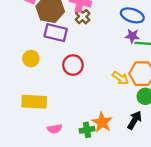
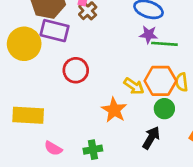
yellow circle: (31, 59) -> (24, 44), moved, size x1.6
orange star: (102, 122) -> (114, 110), moved
pink semicircle: (55, 129) -> (53, 148), turned 40

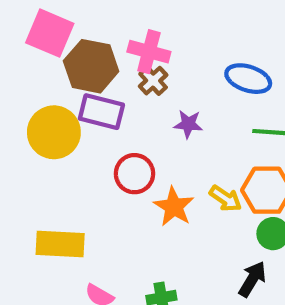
purple star: (149, 35) -> (188, 124), moved
orange star: (114, 110) -> (174, 207), moved

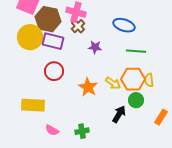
yellow circle: (54, 132) -> (30, 37), moved
red circle: (134, 174) -> (54, 71), moved
black arrow: (252, 279) -> (119, 114), moved

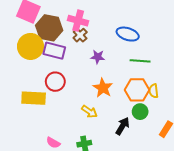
yellow arrow: (113, 83) -> (89, 112), moved
orange star: (88, 87) -> (103, 88), moved
yellow rectangle: (33, 105) -> (34, 98), moved

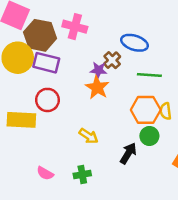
brown cross: (80, 35) -> (112, 60), moved
orange star: (103, 88) -> (97, 88), moved

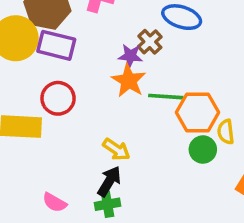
green line: (149, 75) -> (166, 97), moved
yellow semicircle: (166, 111) -> (226, 132), moved
black arrow: (128, 153) -> (109, 181), moved

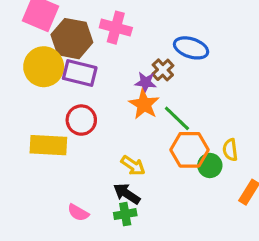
green line: (166, 97) -> (177, 118), turned 40
orange hexagon: (198, 112) -> (189, 150), moved
black arrow: (109, 181) -> (127, 194), turned -88

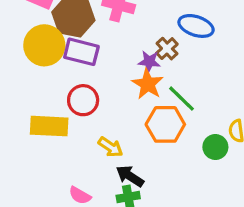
orange hexagon: (189, 150) -> (165, 124), moved
yellow arrow: (133, 165) -> (110, 147), moved

